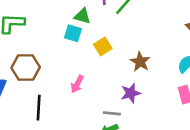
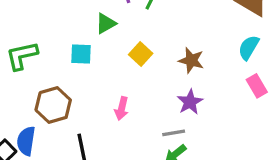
green triangle: (82, 16) -> (106, 23), turned -30
cyan square: (73, 33) -> (81, 54), moved

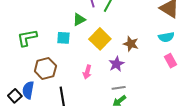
cyan semicircle: (249, 47) -> (166, 37), turned -133
yellow square: (141, 54) -> (100, 39), size x1.5
purple star: (190, 102) -> (116, 64), moved

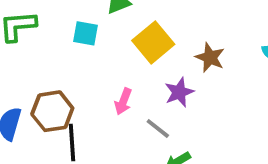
brown hexagon: (45, 69) -> (52, 111), moved
gray line: (119, 88) -> (158, 128), moved, turned 40

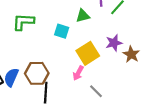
yellow square: (153, 42) -> (88, 53), moved
purple star: (179, 92) -> (114, 43), moved

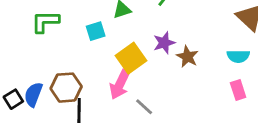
cyan square: (62, 31) -> (96, 31), turned -32
pink arrow: (78, 73) -> (120, 84), size x1.5

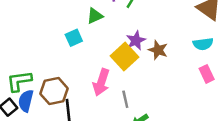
green L-shape: (45, 22) -> (19, 81), moved
yellow square: (131, 58) -> (124, 56), moved
gray line: (144, 107) -> (125, 99), turned 42

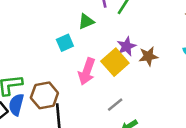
brown star: (158, 50) -> (148, 56), turned -30
pink arrow: (101, 82) -> (87, 71), moved
gray line: (125, 99) -> (115, 105), turned 63

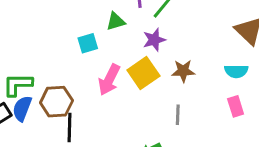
purple star: (126, 46) -> (154, 40), moved
gray line: (115, 105) -> (178, 115), moved, turned -56

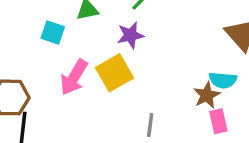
cyan square: (88, 43) -> (53, 32), turned 30
brown star: (183, 71) -> (207, 95), moved, turned -30

